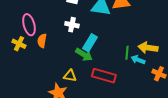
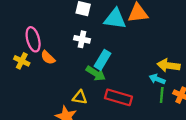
orange semicircle: (42, 41) -> (48, 58), turned -56
green line: (127, 53) -> (162, 95), moved

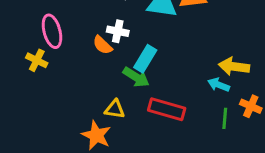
orange semicircle: (48, 58) -> (102, 45), moved
green line: (162, 95) -> (225, 118), moved

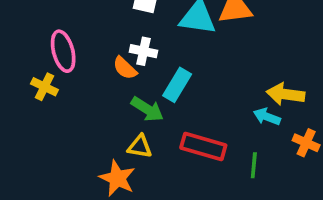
green arrow: (136, 77) -> (147, 109), moved
green line: (225, 118) -> (254, 165), moved

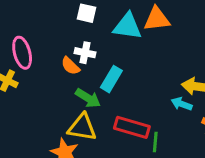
yellow triangle: (140, 147) -> (82, 127), size x1.5
green line: (254, 165) -> (155, 142), moved

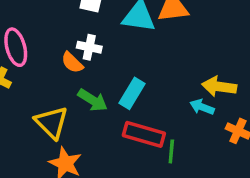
cyan rectangle: (111, 79) -> (132, 93), moved
yellow triangle: (82, 127) -> (52, 122), moved, turned 36

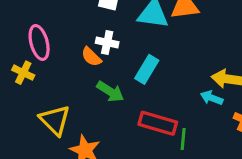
cyan rectangle: (132, 93) -> (147, 69), moved
yellow triangle: (52, 122) -> (55, 120), moved

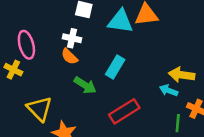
white cross: (107, 43) -> (72, 38), moved
red rectangle: (158, 123) -> (124, 111), turned -48
green line: (183, 139) -> (178, 123), moved

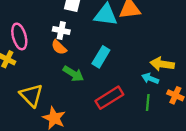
green line: (178, 123) -> (148, 103), moved

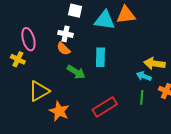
cyan rectangle: (101, 57) -> (100, 57), turned -30
yellow triangle: (31, 95) -> (39, 91), turned 45
red rectangle: (109, 98) -> (105, 107), moved

